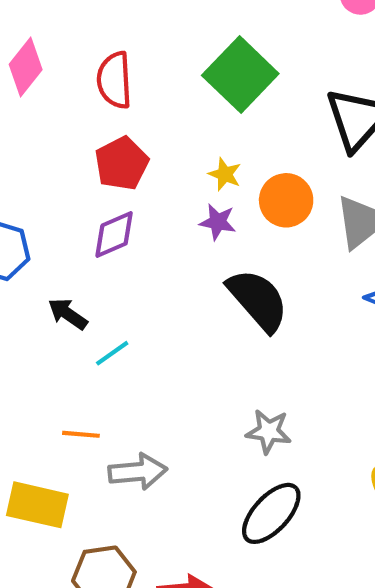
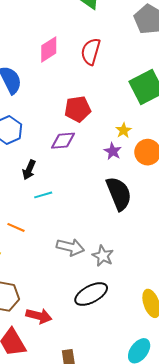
red semicircle: (114, 80) -> (91, 52), moved
black arrow: (68, 314) -> (29, 170), turned -120
gray arrow: (138, 472) -> (70, 247), moved

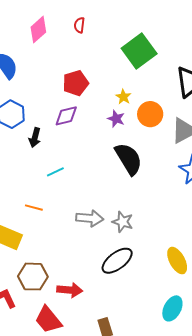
red semicircle: (91, 52) -> (79, 25), size x0.6
black arrow: (29, 170) -> (35, 138), moved

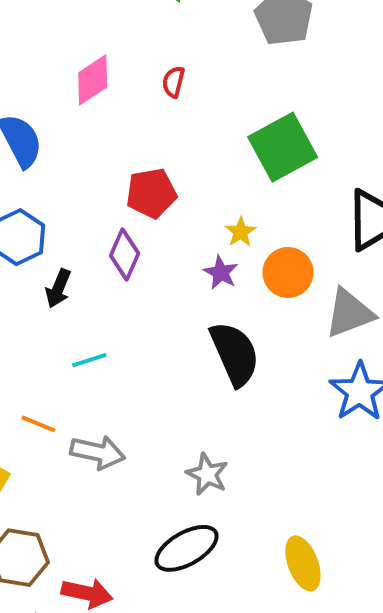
purple diamond: (66, 116) -> (125, 255), turned -60
gray arrow: (90, 218) -> (98, 452), moved

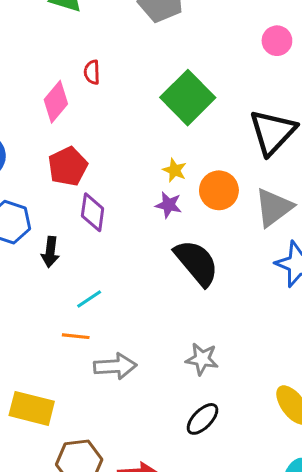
pink diamond: (93, 80) -> (56, 102), moved
red pentagon: (151, 193) -> (68, 166), moved
orange line: (39, 424) -> (76, 336), moved
black ellipse: (186, 548) -> (203, 419), size x0.7

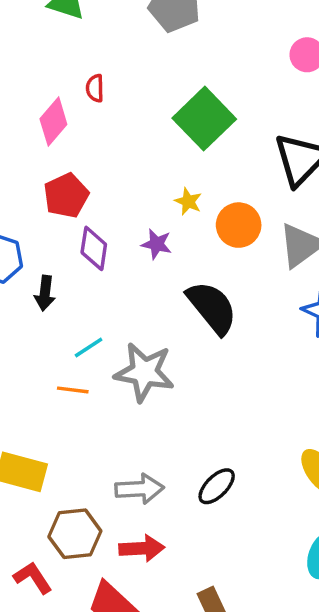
purple star: (169, 205) -> (157, 244), moved
gray star: (202, 359) -> (144, 372), moved, size x1.6
gray arrow: (115, 366) -> (140, 489), moved

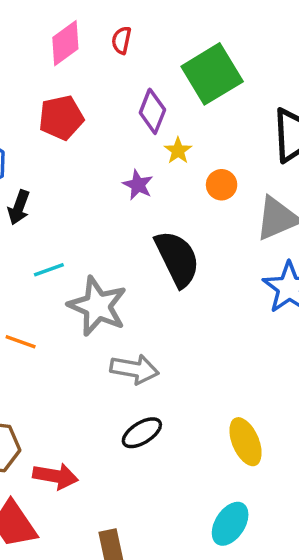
red semicircle: (95, 88) -> (121, 40), moved
orange circle: (239, 225) -> (222, 185), size x0.7
purple diamond: (94, 248) -> (152, 111), moved
orange line: (73, 390) -> (21, 342), moved
gray arrow: (140, 489) -> (134, 369), moved

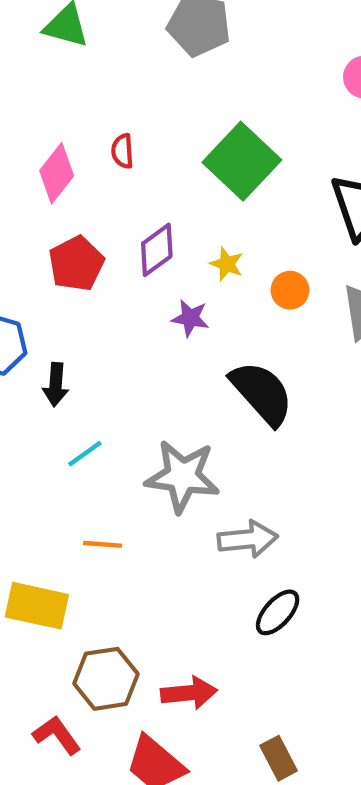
purple diamond: (152, 111) -> (157, 250), moved, turned 48
cyan line: (49, 270) -> (85, 454), moved

